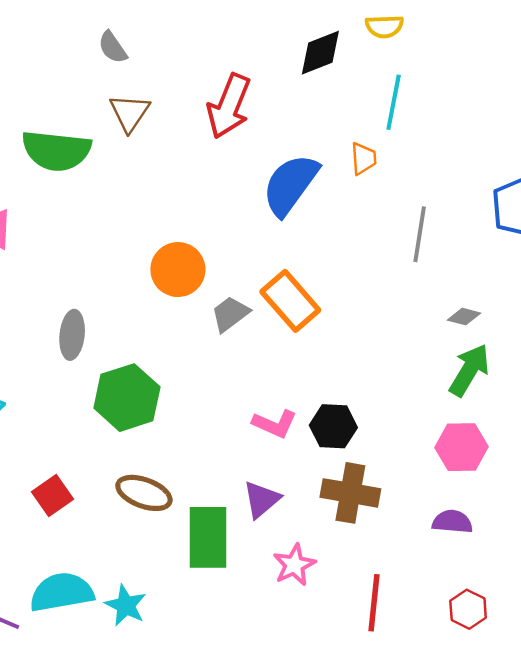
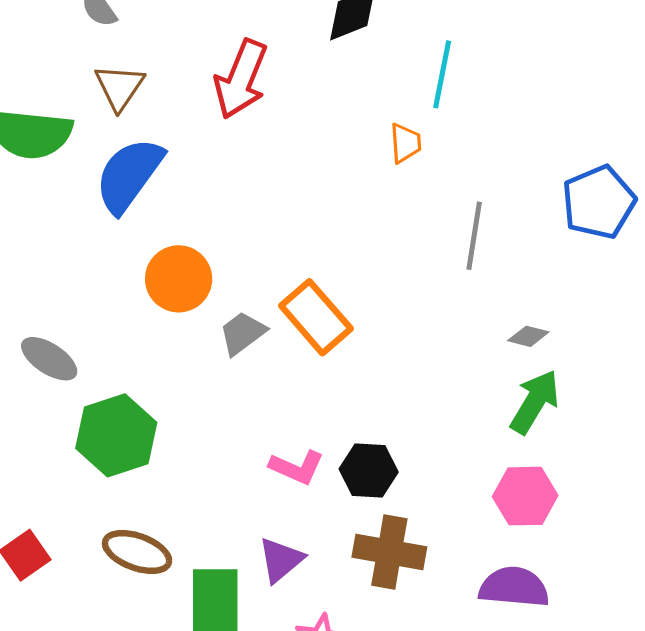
blue semicircle: (290, 185) -> (129, 175), moved
gray ellipse: (72, 335) -> (49, 359), turned -63
purple semicircle: (452, 522) -> (514, 587), size x1.4

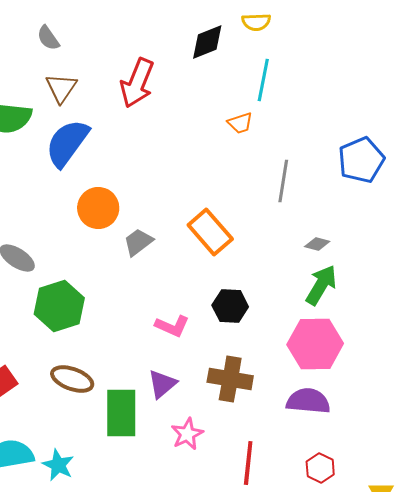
orange trapezoid: (405, 143) -> (240, 123), turned 76
orange rectangle: (316, 317) -> (210, 232), moved
black hexagon: (369, 471) -> (230, 306), moved
pink hexagon: (525, 496) -> (315, 344), size x1.4

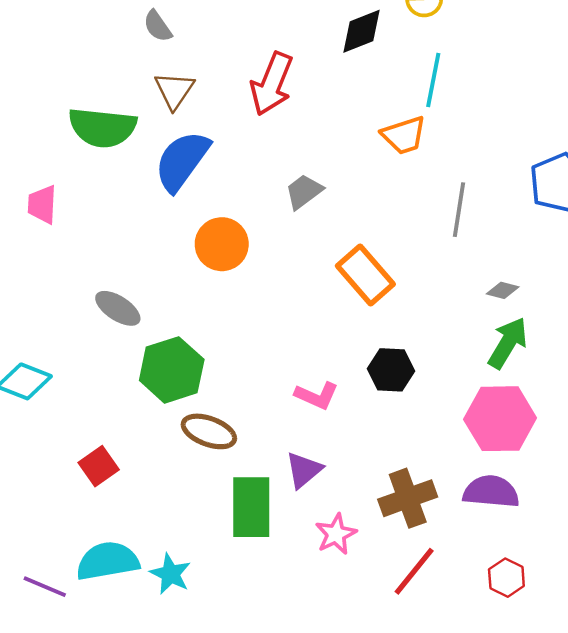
orange trapezoid: (240, 123) -> (404, 135), size x1.4
gray trapezoid: (138, 242) -> (304, 192), moved
brown ellipse: (72, 379) -> (209, 431), moved
brown cross: (230, 379) -> (408, 498), moved, turned -30
red line: (248, 463) -> (414, 571), turned 33

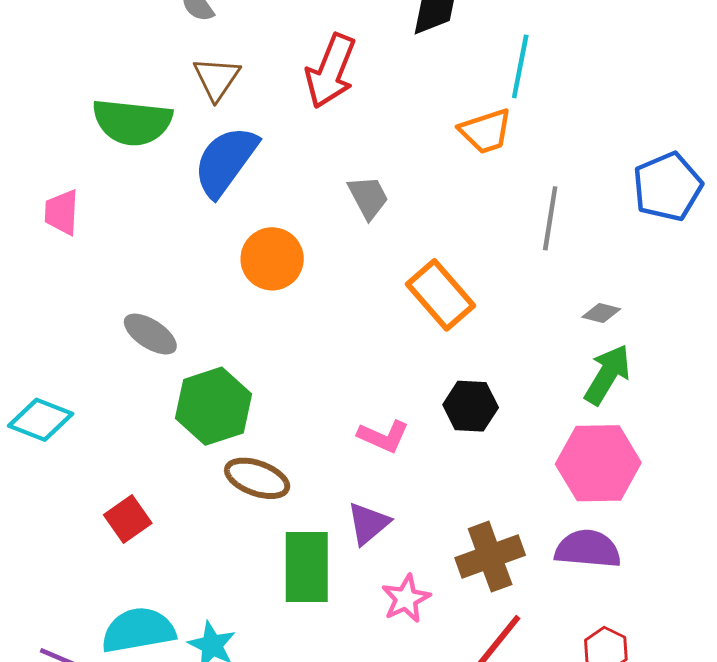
gray trapezoid: (304, 192) -> (368, 197), turned 99

